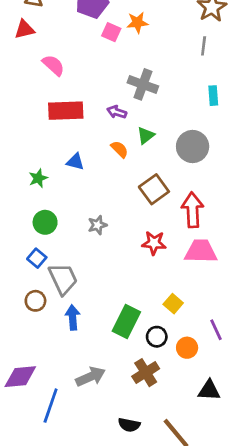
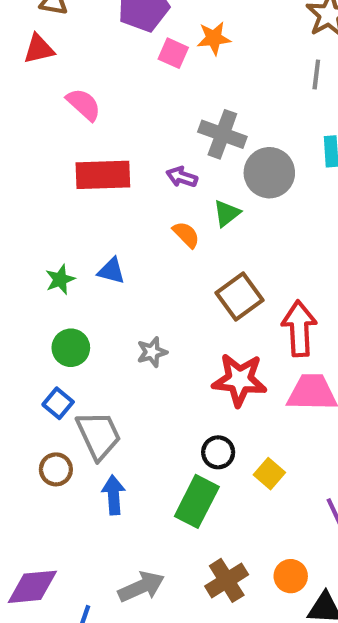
gray circle: (193, 147) -> (269, 173), moved
blue triangle: (75, 162) -> (111, 271), moved
red star: (154, 243) -> (239, 380), size x1.4
black circle: (157, 337) -> (218, 452), moved
orange circle: (187, 348) -> (291, 576), moved

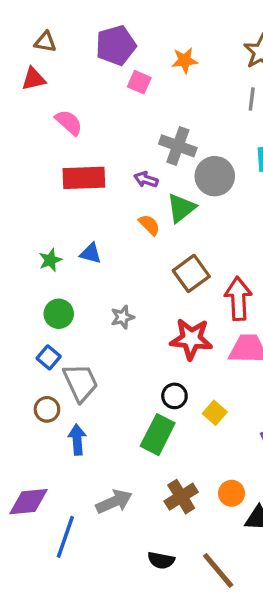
orange star: (214, 38) -> (185, 60), moved
green triangle: (227, 213) -> (181, 208), size x1.4
blue arrow: (114, 495) -> (77, 440), moved

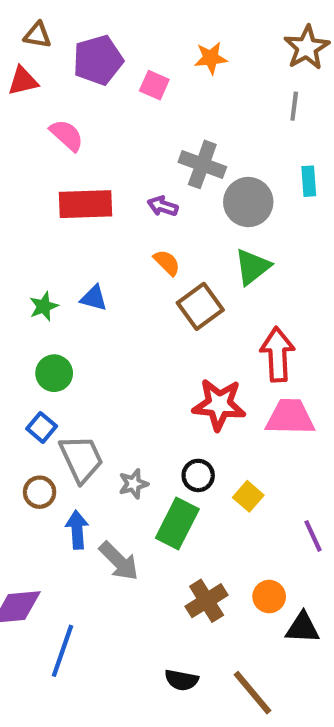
purple pentagon: (116, 45) -> (98, 60), moved
green triangle: (181, 208) -> (252, 267), moved
brown square: (191, 273) -> (200, 306), moved
gray star: (122, 317) -> (133, 484), moved
gray arrow: (114, 502) -> (119, 561), moved, turned 69

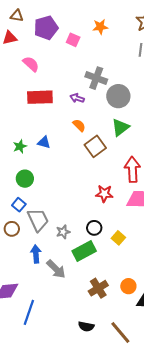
red star: (219, 404) -> (104, 194), size x0.7
brown circle: (40, 492) -> (12, 229), moved
green rectangle: (177, 523) -> (84, 251), turned 35

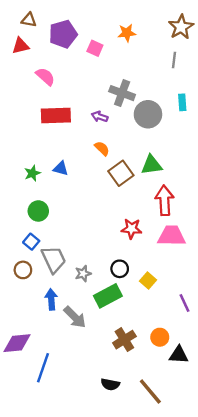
green triangle: (120, 127) -> (152, 165), moved, turned 30

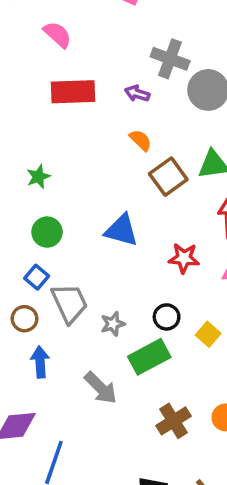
blue triangle: (61, 169) -> (122, 230), moved, size x1.5
blue arrow: (51, 299) -> (40, 362), moved

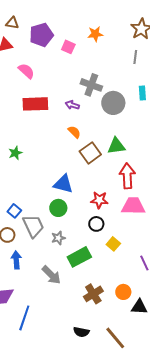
green circle: (47, 232) -> (58, 208), moved
black circle: (167, 317) -> (96, 224), moved

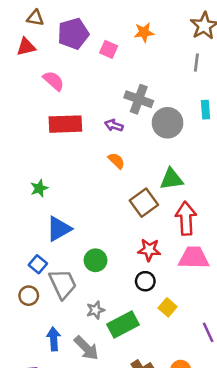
brown square: (90, 153) -> (144, 203), moved
blue triangle: (63, 184) -> (59, 229), moved, turned -45
gray star: (58, 238) -> (95, 310), moved
blue arrow: (16, 260) -> (54, 339), moved

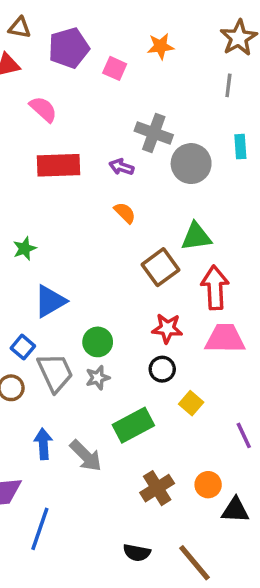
gray star: (95, 310) -> (98, 378), moved

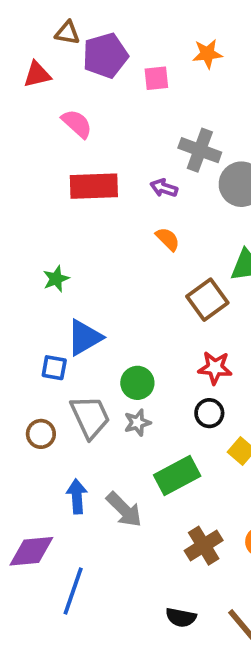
brown triangle: (19, 28) -> (67, 33), moved
pink square: (115, 68) -> (156, 78), turned -30
blue square: (23, 347) -> (54, 368), moved, turned -30

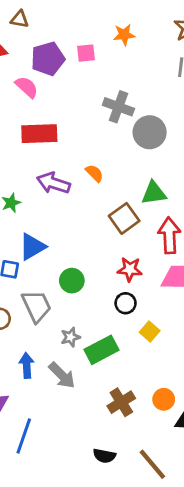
purple pentagon: (105, 56) -> (48, 59), moved
purple arrow: (164, 188) -> (53, 183), moved, size x1.6
gray star: (137, 423) -> (70, 337), moved

